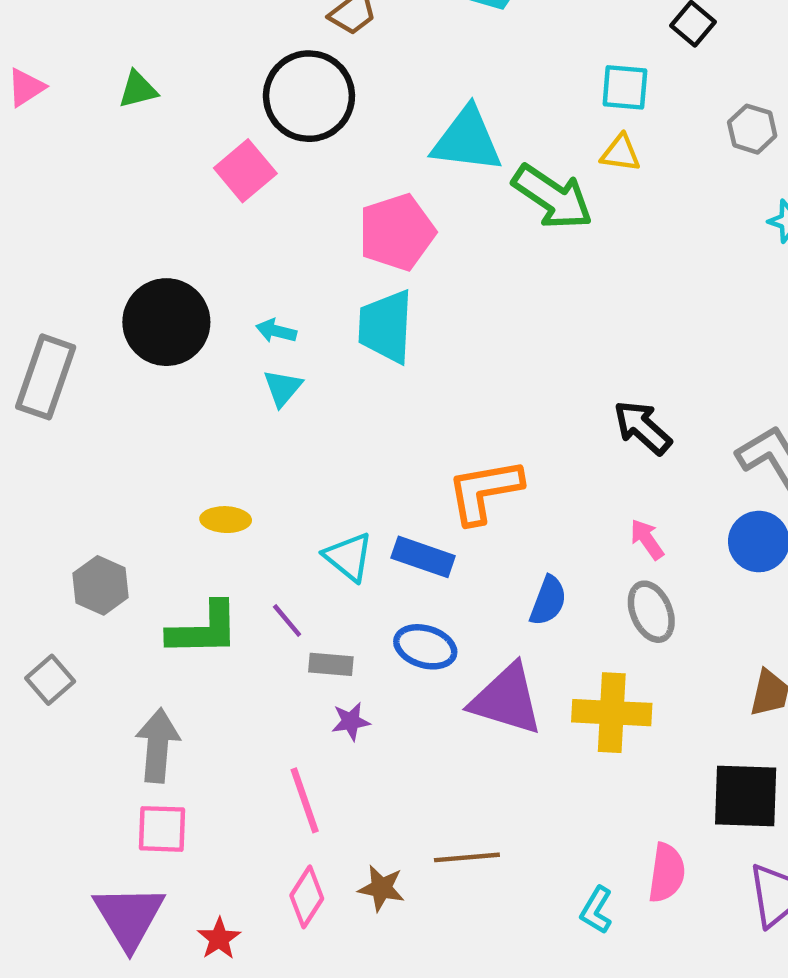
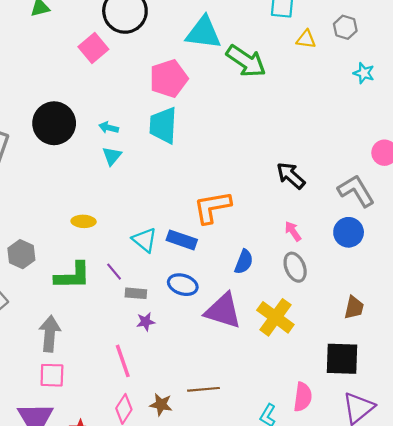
yellow triangle: (621, 153) -> (306, 39), moved
yellow cross: (612, 713) -> (275, 317), turned 33

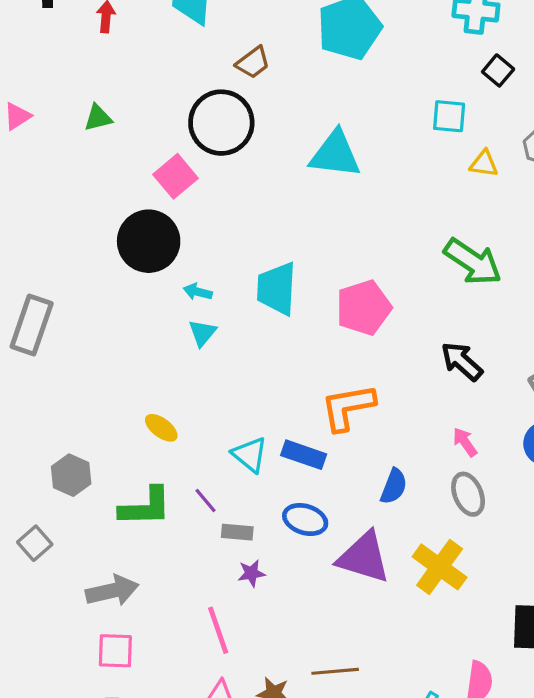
green arrow: (246, 61) -> (473, 262), moved
pink pentagon: (169, 79) -> (364, 308), moved
black circle: (54, 123) -> (149, 241), moved
yellow ellipse: (84, 221) -> (161, 428), turned 35
gray arrow: (50, 334) -> (112, 591), turned 72

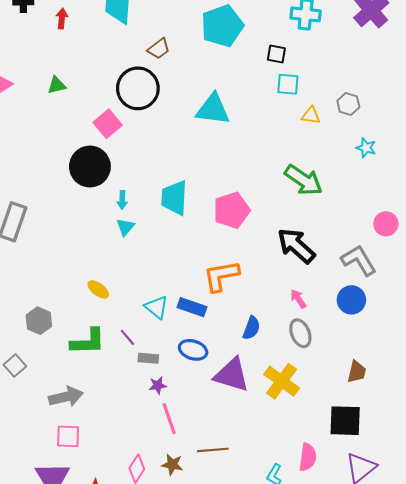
black square: (498, 70) -> (276, 54), moved, turned -30
cyan arrow: (198, 292) -> (122, 200), turned -102
black arrow: (462, 361) -> (296, 246), size x1.4
pink line: (218, 630) -> (169, 419), moved

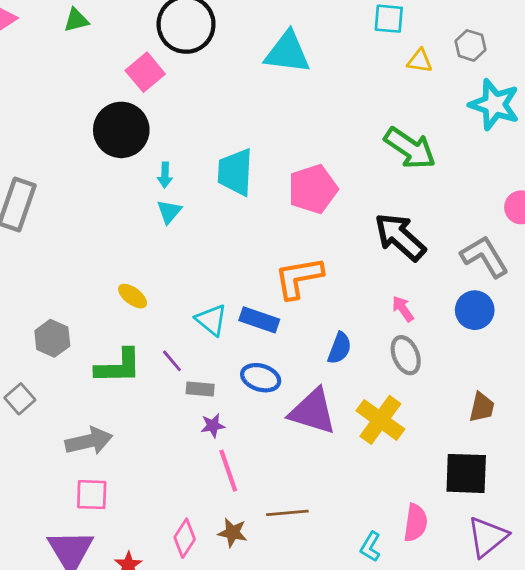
cyan star: (366, 148) -> (494, 105), size x1.8

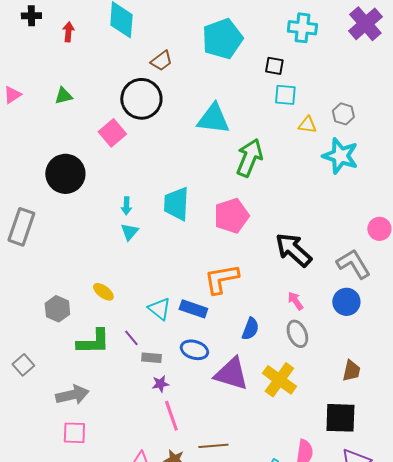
cyan star: (494, 105) -> (340, 156), moved
black circle: (121, 130) -> (65, 174), moved
green arrow: (410, 148) -> (249, 158), moved, turned -102
gray hexagon: (52, 338) -> (57, 309), moved

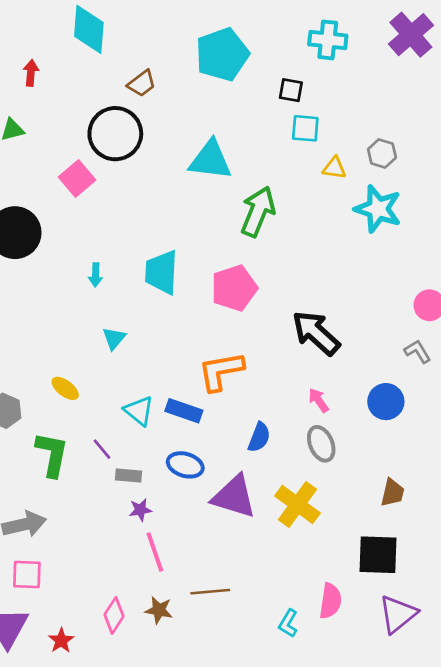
red arrow: (68, 32) -> (31, 73), moved
cyan triangle: (129, 232) -> (114, 338), moved
gray L-shape: (353, 264) -> (418, 351), moved, size x0.6
green L-shape: (93, 342) -> (52, 454), turned -78

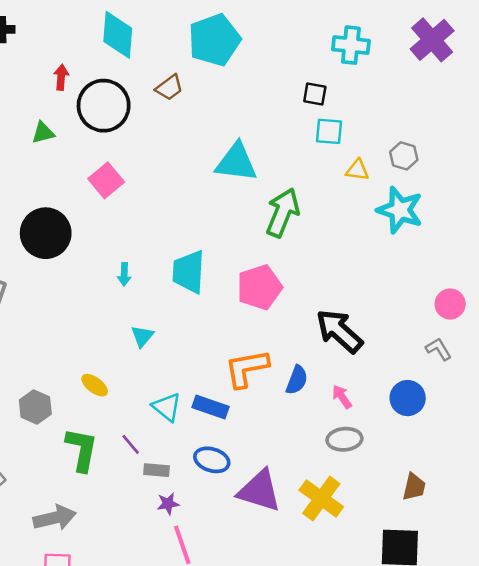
cyan pentagon: (222, 54) -> (214, 40), moved
black circle: (115, 134) -> (104, 106), moved
blue semicircle: (259, 437) -> (297, 380), moved
gray ellipse: (321, 444) -> (344, 439), turned -72

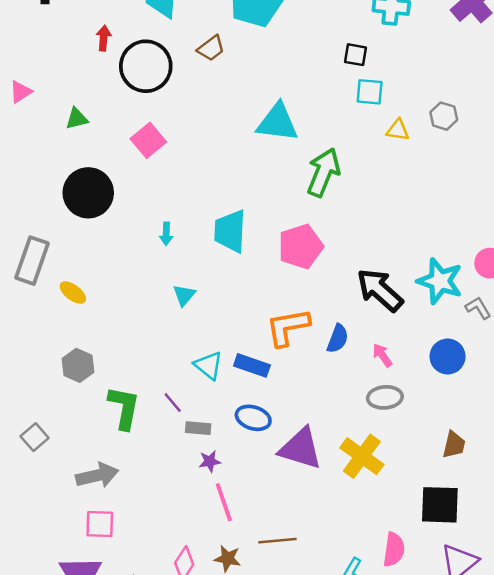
green triangle: (43, 133) -> (77, 119), moved
cyan star: (400, 210) -> (440, 281), moved
yellow ellipse: (95, 385) -> (73, 293), moved

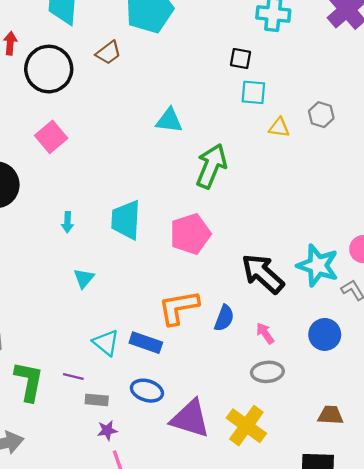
cyan triangle: (277, 122) -> (169, 120), size x0.7
purple line: (173, 403) -> (73, 377), turned -36
brown trapezoid: (454, 445) -> (331, 415), turned -100

